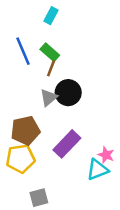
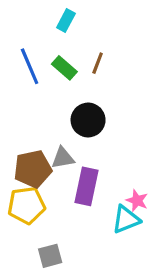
brown line: (51, 68) -> (98, 63), moved
gray triangle: (49, 98) -> (63, 158), moved, turned 30
purple rectangle: (67, 144) -> (86, 186), turned -32

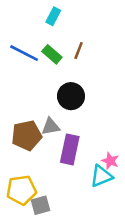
blue line: (30, 66) -> (24, 53), turned -40
yellow pentagon: (26, 205) -> (22, 190), moved

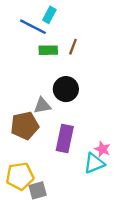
blue line: (24, 53) -> (33, 27), moved
green rectangle: (52, 54) -> (48, 50), turned -42
gray triangle: (51, 127) -> (42, 106), moved

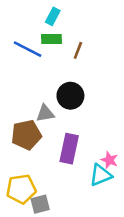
blue line: (33, 27) -> (28, 49), moved
green rectangle: (48, 50) -> (52, 39), moved

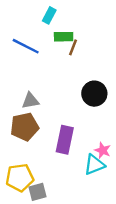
green rectangle: (52, 39) -> (64, 37), moved
black circle: (70, 96) -> (94, 94), moved
gray triangle: (45, 113) -> (30, 101), moved

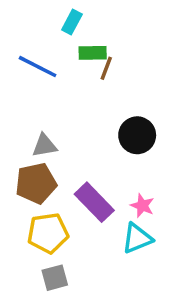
purple rectangle: (65, 140) -> (94, 202), turned -56
pink star: (103, 150) -> (142, 206), moved
yellow pentagon: (20, 178) -> (48, 233), moved

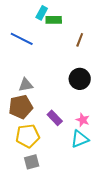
green rectangle: (93, 53) -> (54, 20), moved
brown line: (106, 68) -> (80, 40), moved
purple rectangle: (94, 202) -> (55, 118), size x0.7

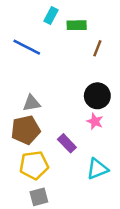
green rectangle: (54, 20) -> (77, 25), moved
pink star: (83, 120) -> (95, 121), moved

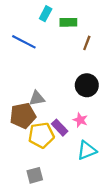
gray triangle: (32, 103) -> (37, 98), moved
pink star: (95, 121) -> (80, 120), moved
yellow pentagon: (34, 165) -> (41, 135), moved

